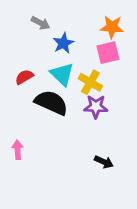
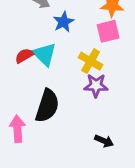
cyan triangle: (62, 74) -> (45, 54), moved
black semicircle: (51, 103) -> (47, 106), moved, turned 84
pink arrow: (18, 150) -> (17, 129), size x1.4

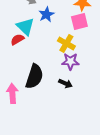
cyan triangle: (45, 54) -> (25, 26), moved
black arrow: (104, 141) -> (65, 83), moved

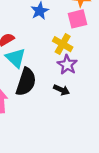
cyan triangle: (25, 26) -> (16, 58), moved
purple star: (70, 61) -> (67, 65), turned 30

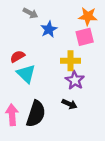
yellow cross: (63, 44) -> (71, 61), turned -30
black semicircle: (26, 82) -> (36, 114), moved

